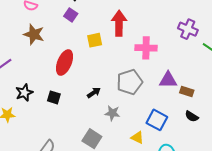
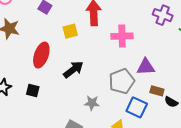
gray pentagon: (130, 82) -> (122, 81), moved
brown rectangle: (187, 92) -> (157, 91), moved
black arrow: (94, 93) -> (73, 70), moved, size x1.5

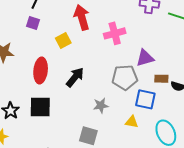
gray pentagon: (122, 81) -> (125, 77), turned 30
black square: (33, 91) -> (40, 107), size x1.6

